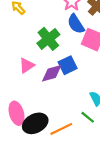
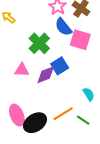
pink triangle: (27, 66) -> (22, 70), turned 42
green line: (88, 117) -> (83, 120), moved
orange line: (61, 129) -> (63, 114), moved

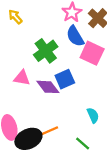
purple diamond: (46, 75) -> (48, 87), turned 65
orange line: (63, 114) -> (47, 132), moved

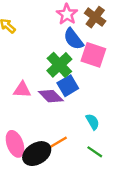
green cross: (46, 51) -> (59, 65), moved
cyan semicircle: (93, 115) -> (93, 122), moved

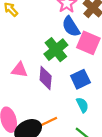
blue square: (68, 86) -> (80, 79), moved
purple diamond: (51, 96) -> (46, 78), turned 45

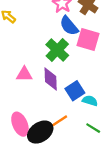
blue square: (80, 79) -> (75, 91), moved
cyan semicircle: (82, 105) -> (90, 101), turned -40

